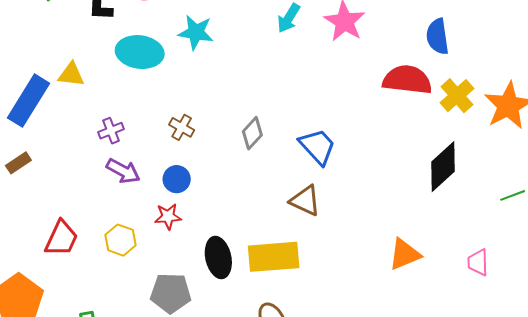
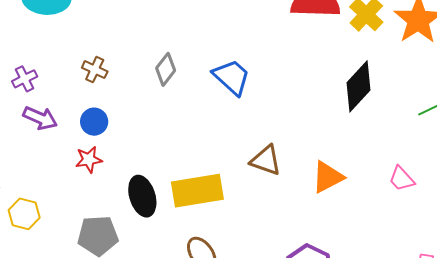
brown triangle: (305, 201) -> (266, 160), moved
yellow hexagon: (121, 240) -> (24, 214), moved
pink trapezoid: (478, 262) -> (402, 179), turned -36

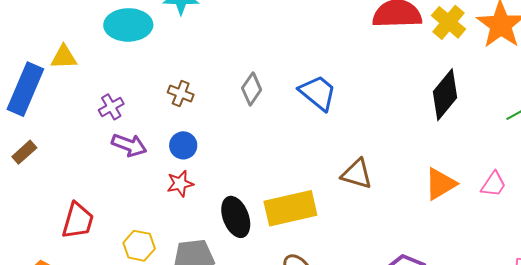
orange triangle: (328, 177) -> (440, 184), moved
pink trapezoid: (402, 179) -> (493, 184), turned -100
yellow hexagon: (24, 214) -> (139, 246), moved

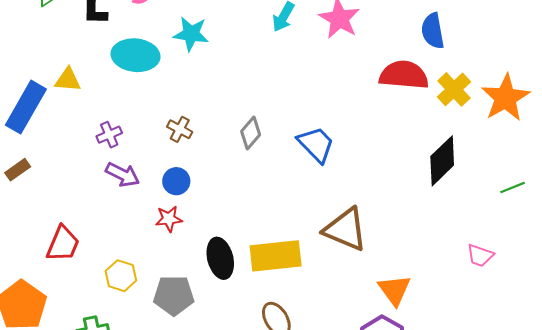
brown triangle: (357, 174) -> (345, 230), size x1.4
orange triangle: (440, 184) -> (395, 290), moved, turned -42
pink trapezoid: (493, 184) -> (480, 255), turned 68

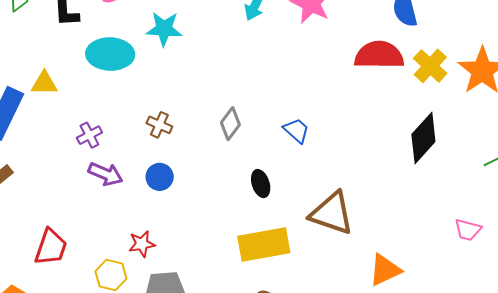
blue trapezoid: (316, 144) -> (296, 130), size x0.7
red star: (169, 219) -> (142, 244), moved
black ellipse: (220, 258) -> (261, 183), moved, size x0.7
orange triangle: (395, 290) -> (385, 270), turned 45

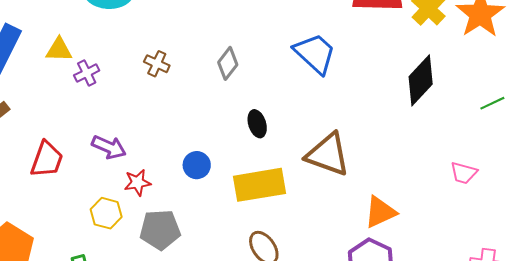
yellow triangle: (44, 83) -> (59, 50), moved
blue trapezoid: (296, 130) -> (315, 53), moved, size x1.6
purple arrow: (106, 174) -> (109, 147), moved
blue circle: (160, 177) -> (197, 165), moved
red trapezoid: (51, 247) -> (47, 160), moved

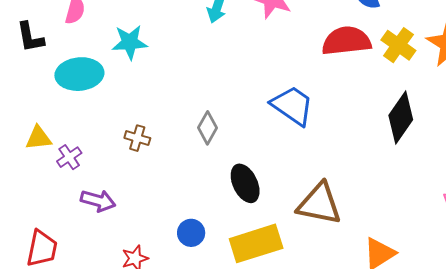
black ellipse: (257, 124) -> (245, 183), size x1.4
purple arrow: (109, 147) -> (98, 201), moved

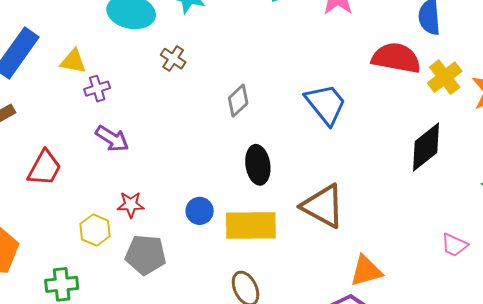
brown cross: (137, 138) -> (173, 59), moved
blue circle: (191, 233) -> (200, 211), moved

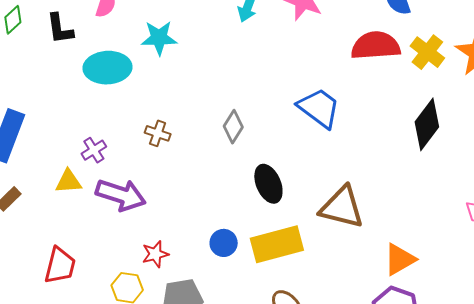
brown cross: (173, 59) -> (158, 133), moved
yellow triangle: (73, 61) -> (68, 181), moved
purple arrow: (112, 139) -> (121, 195), size x1.4
red trapezoid: (44, 168) -> (60, 266), moved

